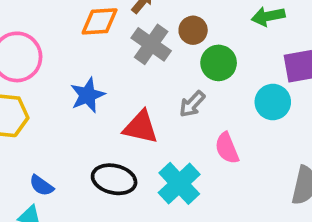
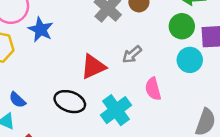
green circle: (219, 63) -> (182, 26), moved
blue star: (88, 95) -> (41, 30), moved, turned -30
red triangle: (141, 127) -> (93, 67), turned -44

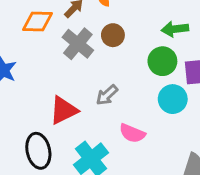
pink semicircle: (153, 89) -> (132, 133), turned -50
black ellipse: (70, 102) -> (38, 151), turned 60

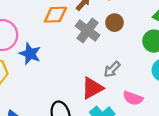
red triangle: (64, 110) -> (92, 88), moved

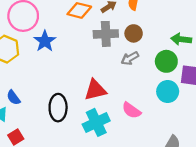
gray cross: (88, 30) -> (106, 34), turned 35
gray arrow: (112, 69) -> (130, 58), moved

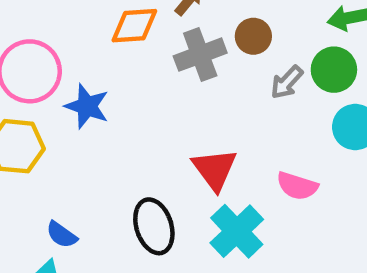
gray arrow: (130, 58) -> (287, 82), moved
red triangle: (95, 90) -> (215, 169), turned -35

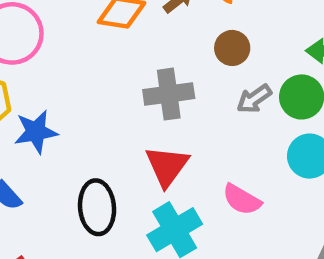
gray cross: (200, 55) -> (169, 94), moved
blue star: (87, 106) -> (36, 132), moved, turned 30

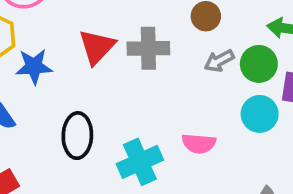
red triangle: (167, 166) -> (97, 47), moved
pink semicircle: (242, 200) -> (199, 144), turned -32

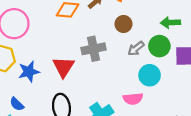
red triangle: (97, 47) -> (63, 67), moved
cyan circle: (260, 114) -> (150, 75), moved

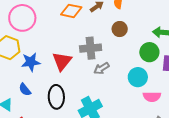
gray arrow: (136, 48) -> (101, 68), moved
pink semicircle: (133, 99) -> (152, 97), moved
blue semicircle: (17, 104) -> (25, 90), moved

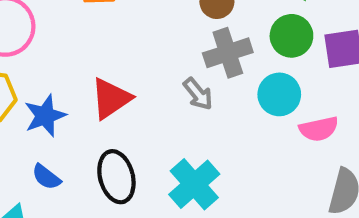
gray cross: (91, 48) -> (228, 53), moved
red triangle: (62, 61) -> (111, 98), turned 30
gray arrow: (101, 68) -> (198, 94), turned -84

